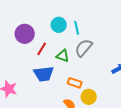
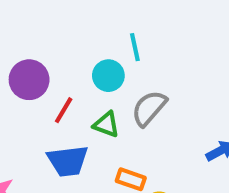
cyan circle: (59, 25) -> (108, 76), moved
cyan line: (77, 28) -> (135, 47), moved

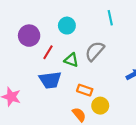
cyan line: (135, 47) -> (110, 18), moved
cyan circle: (108, 76) -> (67, 26), moved

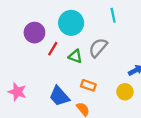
cyan circle: (67, 26) -> (71, 23), size x1.5
blue trapezoid: (50, 80) -> (59, 96), moved, turned 55
yellow circle: (100, 106) -> (125, 92), moved

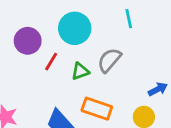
green triangle: (75, 56) -> (80, 71), turned -40
orange rectangle: (88, 85) -> (97, 109), size x1.5

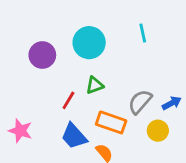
gray semicircle: (109, 60) -> (140, 102), moved
red line: (51, 62) -> (68, 100), moved

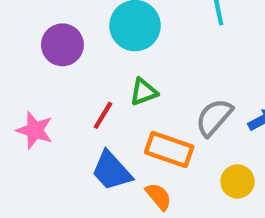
pink star: (20, 131) -> (35, 130), moved
yellow circle: (158, 131) -> (238, 181), moved

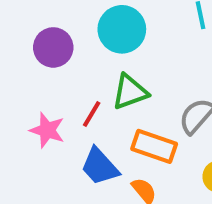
green triangle: (144, 92) -> (130, 92), size x1.4
pink star: (35, 130) -> (47, 130), moved

